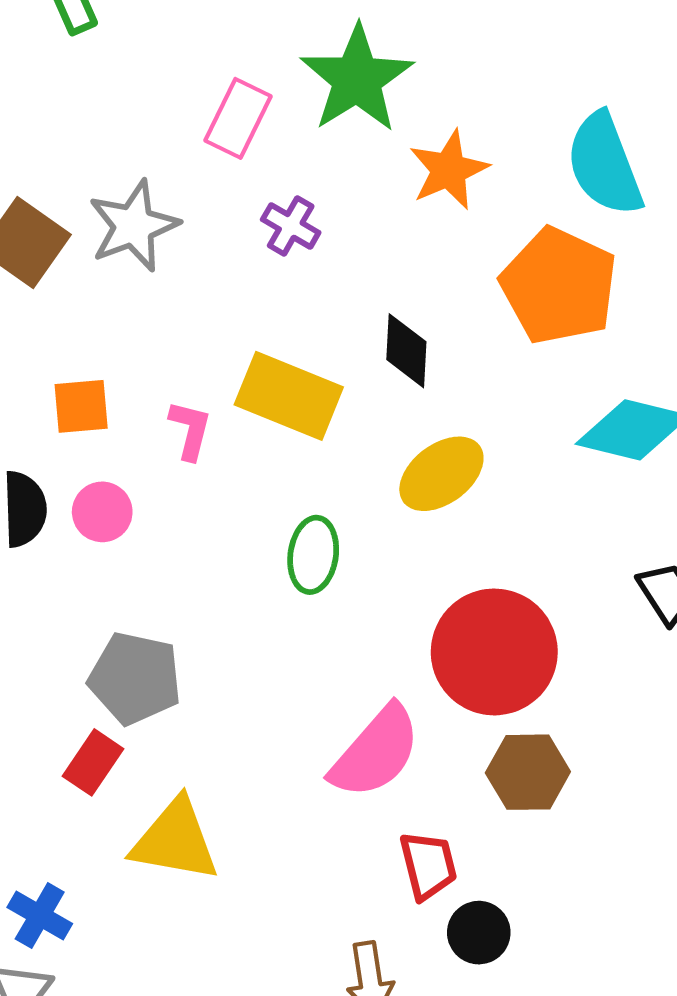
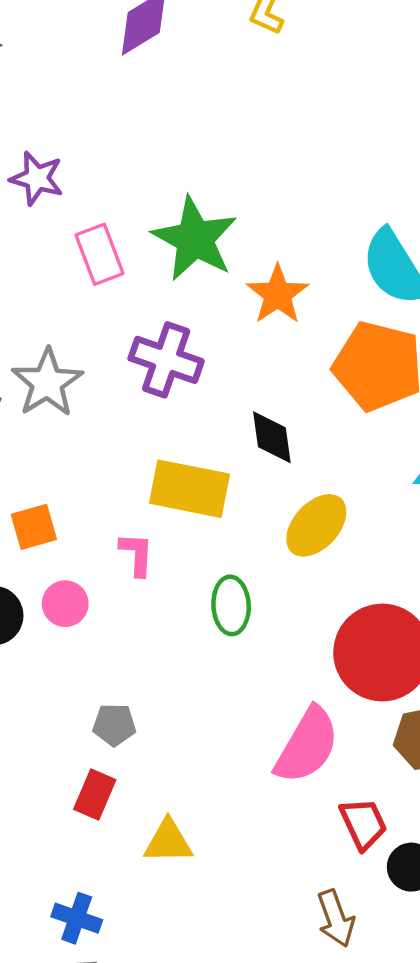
pink rectangle: (238, 118) -> (99, 254), moved, turned -36
purple cross: (291, 226) -> (166, 360), size x1.6
pink L-shape: (190, 430) -> (137, 554), moved
gray pentagon: (135, 678) -> (114, 725), size x0.6
yellow triangle: (175, 840) -> (168, 842), size x0.7

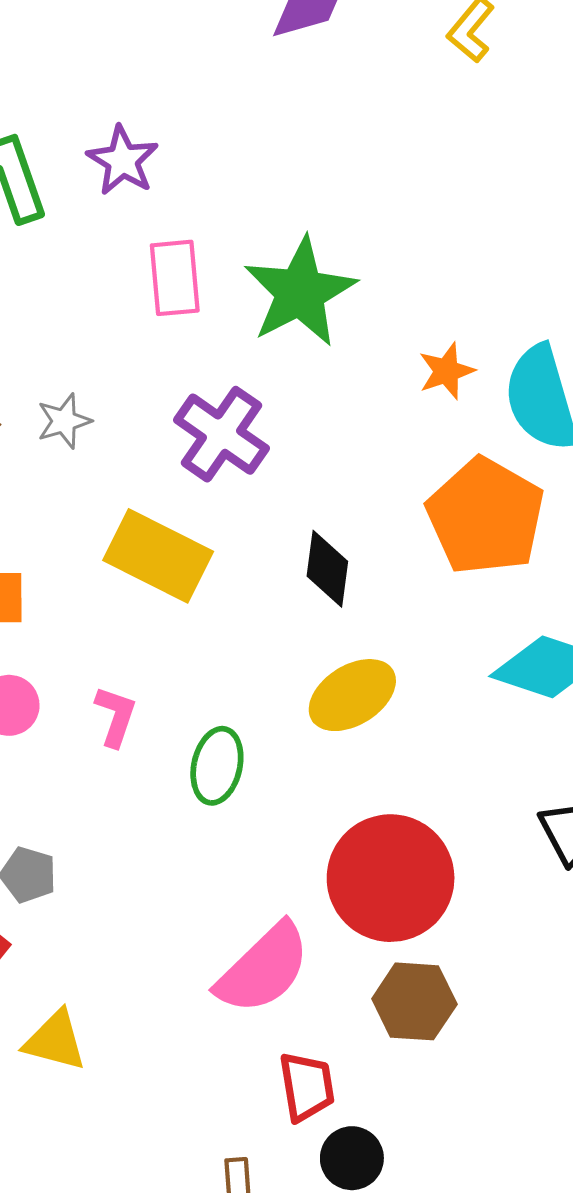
orange star: (278, 294) -> (446, 371), moved, size x0.7
gray star: (47, 383) -> (64, 421), size x0.6
yellow rectangle: (189, 489) -> (158, 556), moved
pink L-shape: (137, 554) -> (116, 716), moved

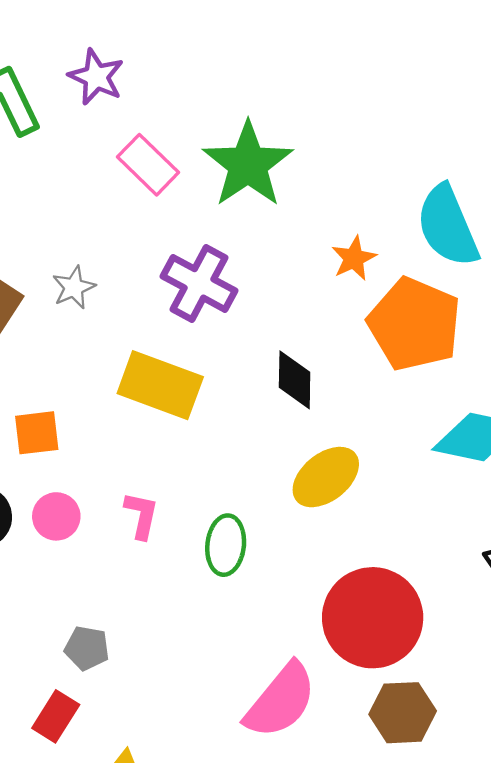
pink rectangle: (175, 278) -> (148, 165), turned -34
orange star: (446, 371) -> (354, 258), moved

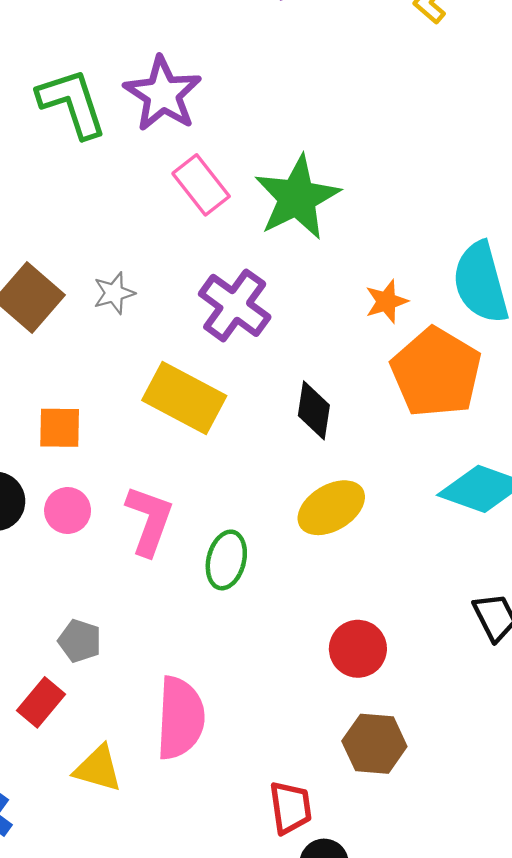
purple star: (96, 77) -> (163, 94), size x1.4
pink L-shape: (141, 515) -> (149, 520), size x1.5
red circle: (373, 618) -> (358, 649), size x0.6
pink semicircle: (281, 701) -> (180, 718), moved, turned -44

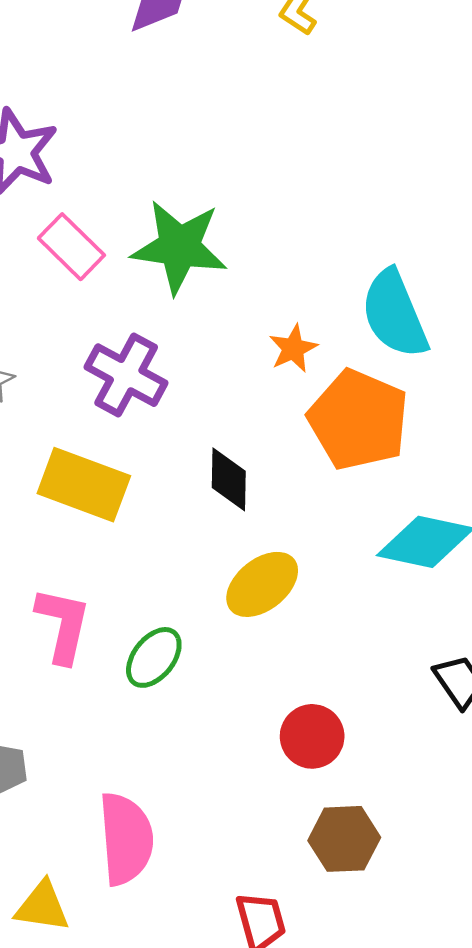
green star: (297, 198) -> (179, 247), turned -30
green ellipse: (226, 560) -> (154, 657), turned 32

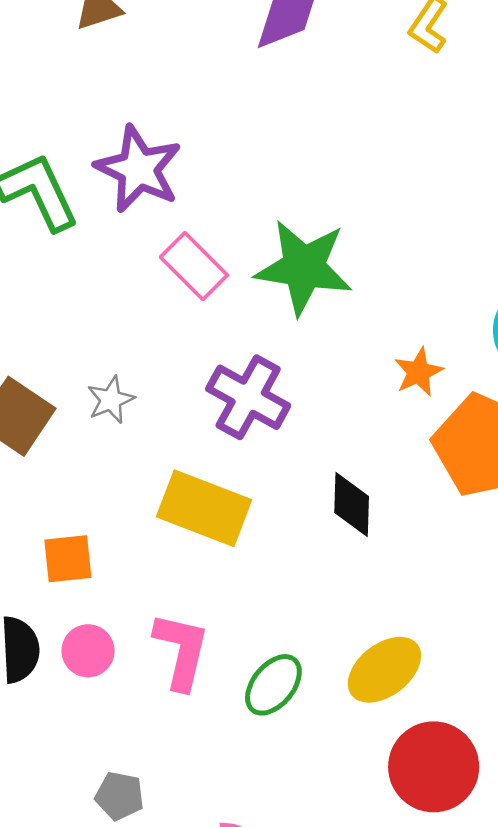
yellow ellipse: (262, 584) -> (384, 670), moved
red circle: (312, 736) -> (434, 767), size x1.4

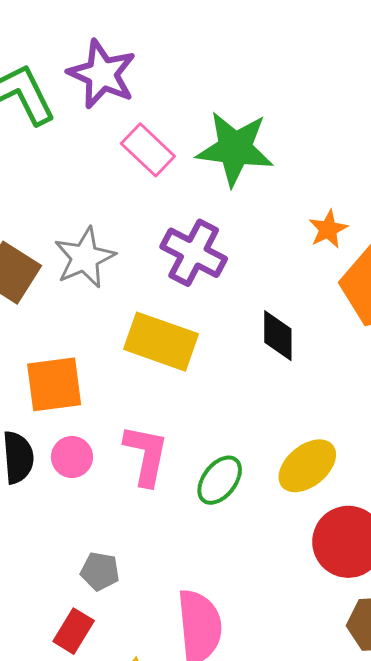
gray star: (111, 400) -> (85, 258), size x1.6
orange square: (68, 559) -> (54, 384), size x1.4

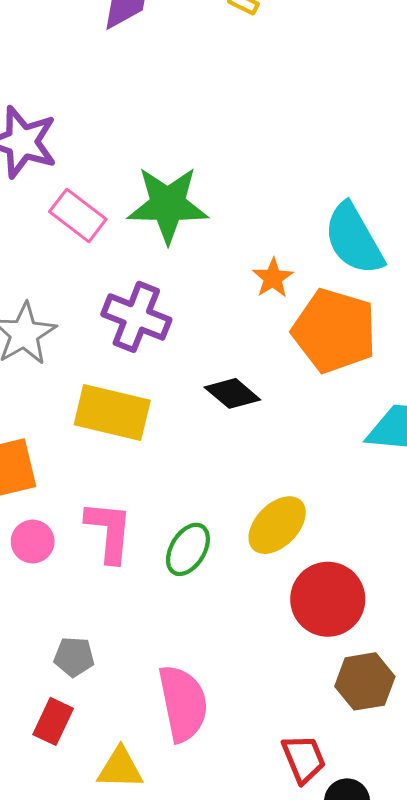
black diamond: (278, 336) -> (232, 393), turned -44

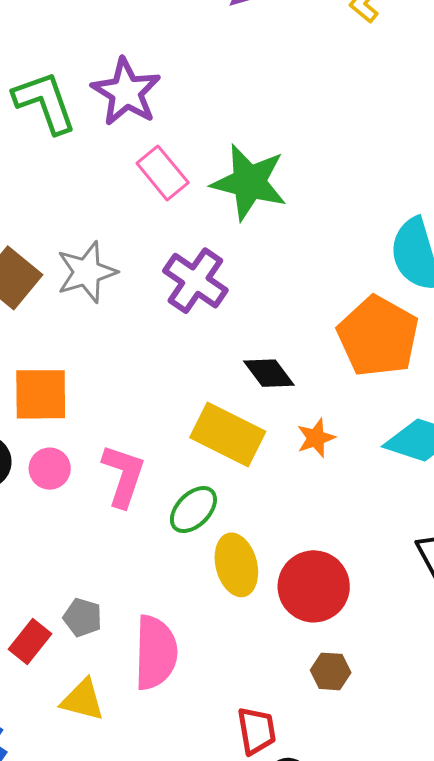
orange star: (273, 278) -> (316, 438), moved
yellow rectangle: (112, 412) -> (228, 434), moved
yellow ellipse: (277, 525) -> (236, 565), moved, turned -72
gray pentagon: (74, 657) -> (83, 617), moved
brown hexagon: (365, 681) -> (331, 671), size x0.7

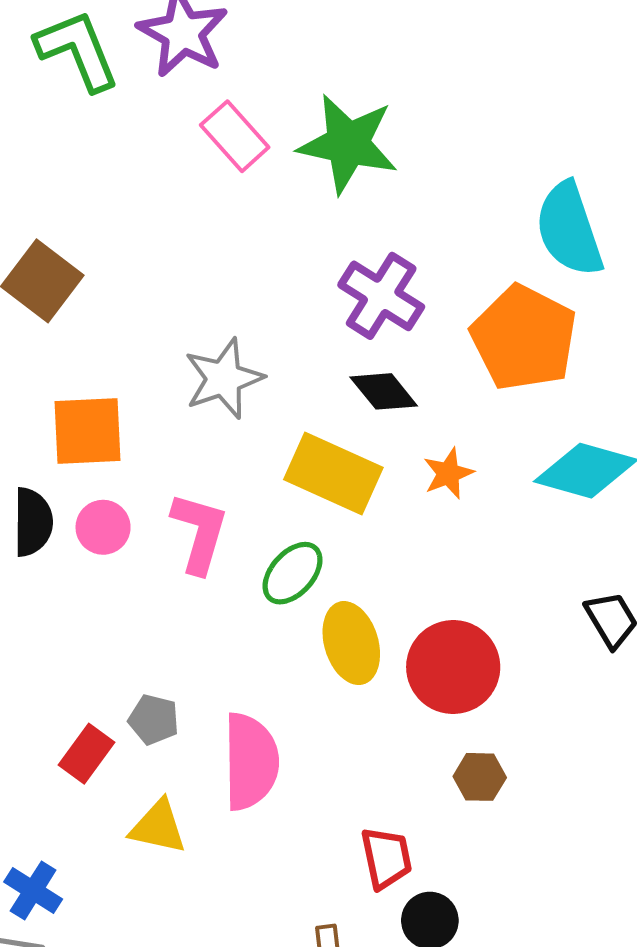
gray star: (87, 272) -> (224, 379), moved
purple cross: (195, 281) -> (381, 296), moved

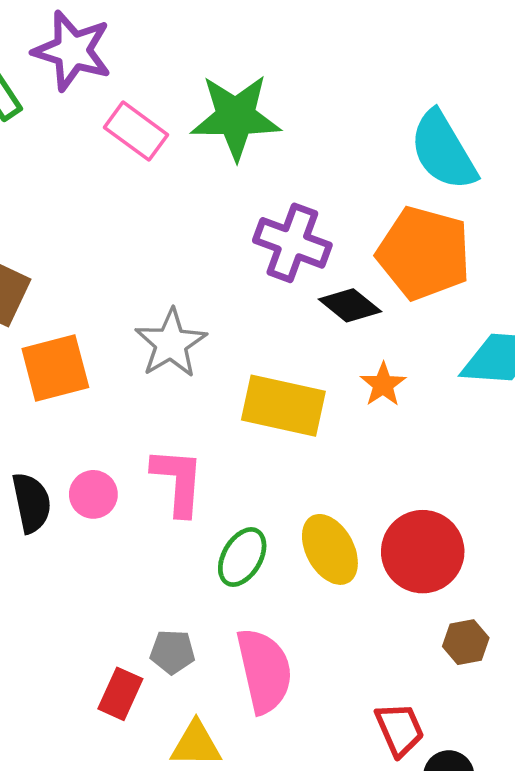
black diamond: (384, 391) -> (350, 305), moved
orange square: (88, 431) -> (55, 368), moved
green ellipse: (293, 573) -> (242, 557), moved

